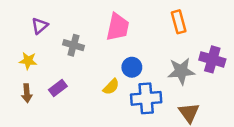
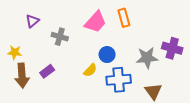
orange rectangle: (179, 22) -> (124, 18), moved
pink trapezoid: (118, 27) -> (95, 22), turned 30
yellow star: (28, 61) -> (15, 52), moved
brown arrow: (27, 93) -> (22, 76), size x1.6

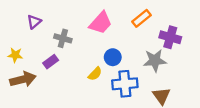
orange rectangle: (124, 18) -> (141, 18), moved, turned 66
purple cross: (172, 48) -> (170, 37), moved
purple rectangle: (47, 71) -> (51, 62), moved
brown arrow: (22, 76) -> (23, 79), turned -100

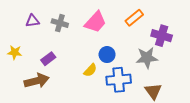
purple triangle: (34, 22) -> (33, 21), turned 32
gray cross: (63, 38) -> (60, 23), moved
brown arrow: (23, 79) -> (37, 81), moved

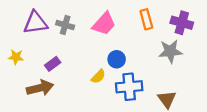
orange rectangle: (134, 18) -> (146, 19), turned -66
purple triangle: (33, 21) -> (35, 23), size x1.6
purple cross: (162, 36) -> (182, 23), moved
gray star: (147, 58) -> (170, 51), moved

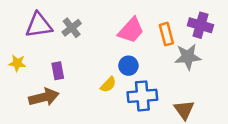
orange rectangle: (146, 19) -> (166, 34), moved
pink trapezoid: (104, 24) -> (131, 30), moved
gray cross: (65, 25) -> (72, 28), turned 36
purple rectangle: (53, 64) -> (58, 71), turned -63

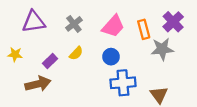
purple cross: (200, 25) -> (173, 22), turned 30
gray cross: (72, 28) -> (74, 24), moved
purple rectangle: (58, 71) -> (50, 61), turned 56
yellow semicircle: (108, 85) -> (76, 53), moved

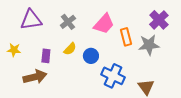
orange rectangle: (144, 29) -> (126, 37), moved
blue circle: (111, 57) -> (91, 56), moved
purple rectangle: (50, 61) -> (46, 56), turned -40
blue cross: (123, 83) -> (113, 76), turned 30

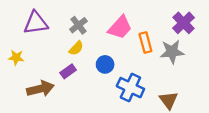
yellow semicircle: (70, 49) -> (76, 48), moved
purple rectangle: (46, 56) -> (68, 71), moved, turned 48

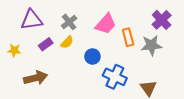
purple rectangle: (68, 71) -> (46, 44), moved

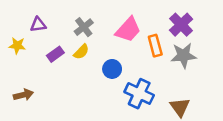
purple triangle: (32, 20) -> (38, 25), size x0.6
purple cross: (162, 20) -> (181, 25), moved
yellow star: (14, 50) -> (17, 46), moved
brown arrow: (36, 78) -> (23, 95), moved, size x0.7

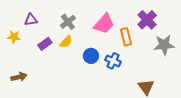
gray star: (184, 55) -> (164, 45), moved
blue cross: (139, 94) -> (113, 61), moved, size x0.7

